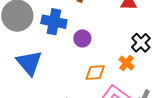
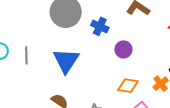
blue cross: (54, 22) -> (100, 26), size x0.7

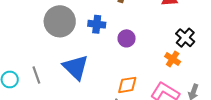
orange diamond: (128, 86) -> (127, 85), moved

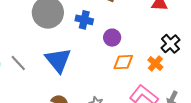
gray line: (36, 75) -> (18, 63), turned -30
orange diamond: (127, 85) -> (123, 62), moved

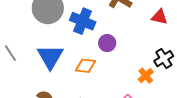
blue cross: (84, 20) -> (83, 21), size x1.4
orange diamond: (123, 62) -> (85, 66), moved

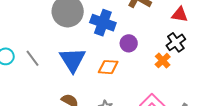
black cross: (164, 59) -> (176, 42), moved
orange cross: (146, 76) -> (163, 61), moved

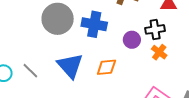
black cross: (176, 42) -> (155, 29), moved, turned 36
purple circle: (129, 43) -> (132, 40), moved

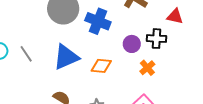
orange cross: (159, 52) -> (147, 68), moved
blue triangle: (70, 66) -> (66, 57), turned 36

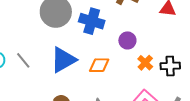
black cross: (156, 39) -> (170, 66), moved

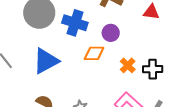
purple circle: (127, 40) -> (111, 33), moved
orange diamond: (99, 65) -> (94, 53), moved

